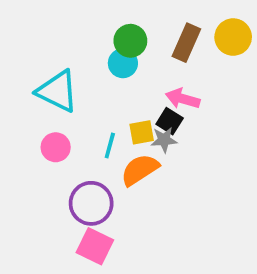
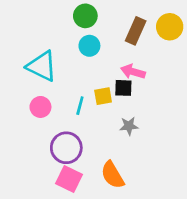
green circle: (130, 41) -> (85, 16), moved
black square: (170, 121) -> (123, 88), turned -30
gray star: (164, 140) -> (129, 126), moved
orange semicircle: (140, 170) -> (113, 175), moved, turned -88

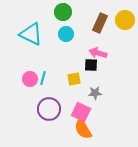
cyan triangle: (42, 66) -> (31, 34), moved
yellow square: (103, 96) -> (74, 79), moved
cyan line: (80, 106) -> (43, 78), moved
pink square: (69, 179) -> (81, 112), moved

